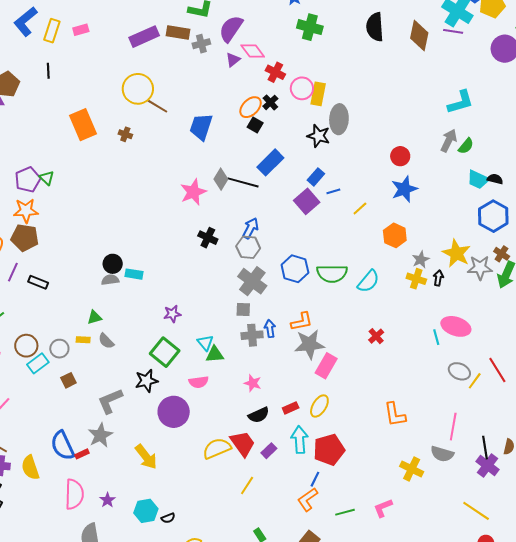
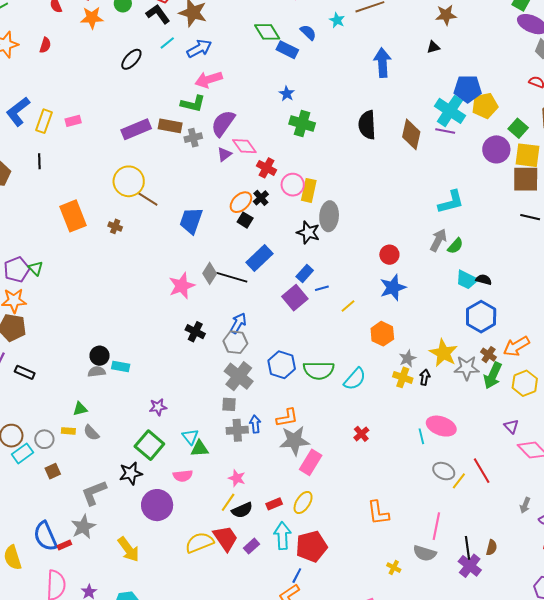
yellow cross: (412, 469) -> (394, 568), size x0.6
yellow line: (247, 485) -> (228, 502), moved

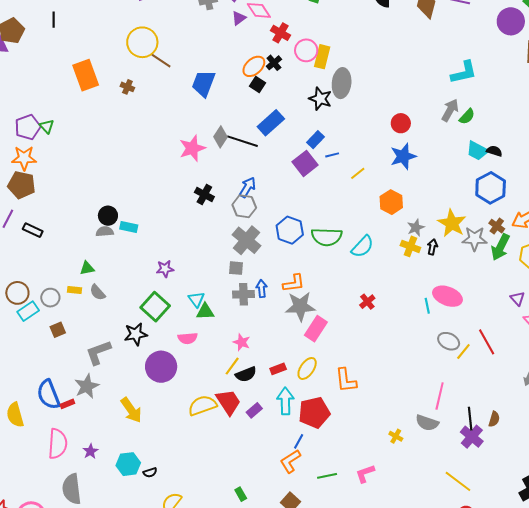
orange L-shape: (378, 513) -> (346, 380), moved

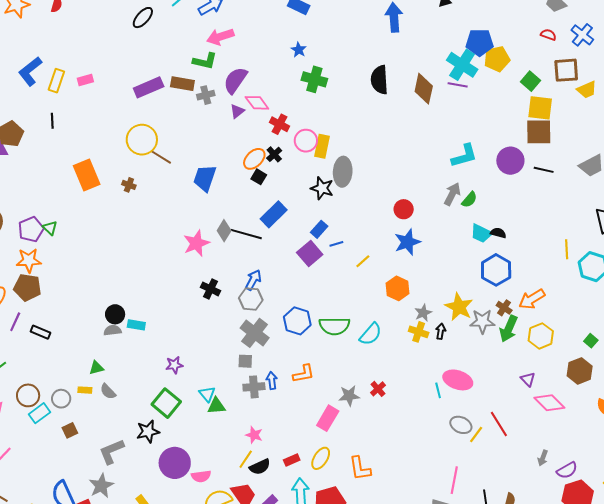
purple circle: (511, 21) -> (510, 161), moved
gray star: (300, 306) -> (349, 396), moved, size x0.7
pink semicircle: (188, 338) -> (201, 476), moved

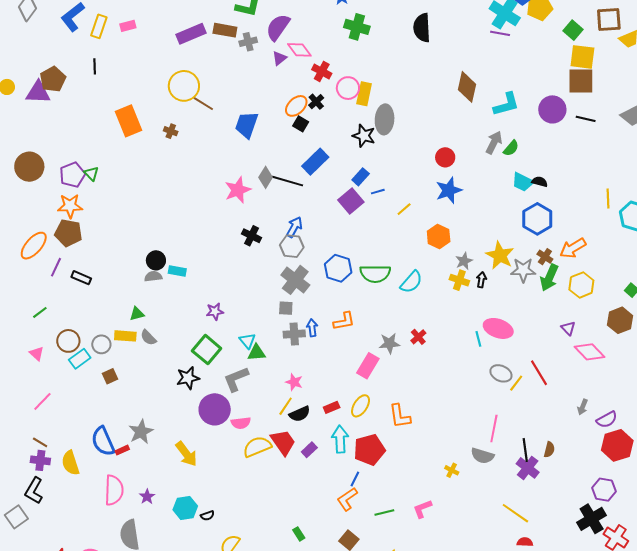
brown diamond: (424, 89) -> (467, 87), moved
yellow rectangle: (85, 390) -> (125, 336), size x1.5
gray L-shape: (111, 451) -> (236, 379), moved

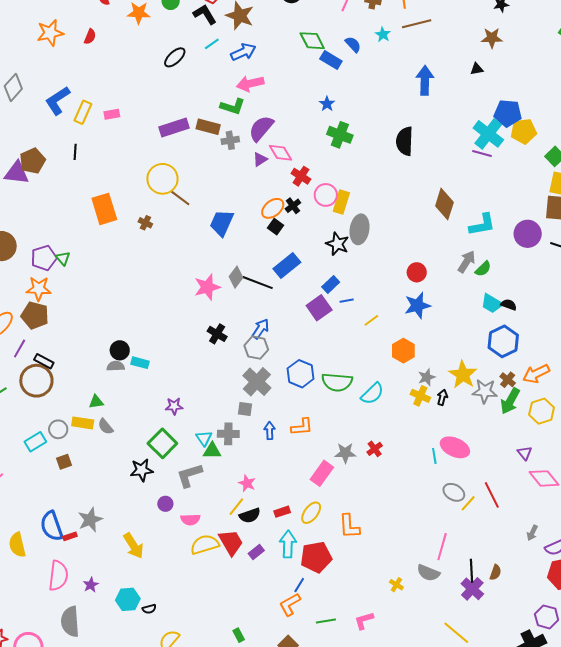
gray cross: (294, 334) -> (228, 434), moved
brown circle: (68, 341) -> (36, 381), moved, size x1.4
purple circle: (215, 409) -> (165, 504), size x0.5

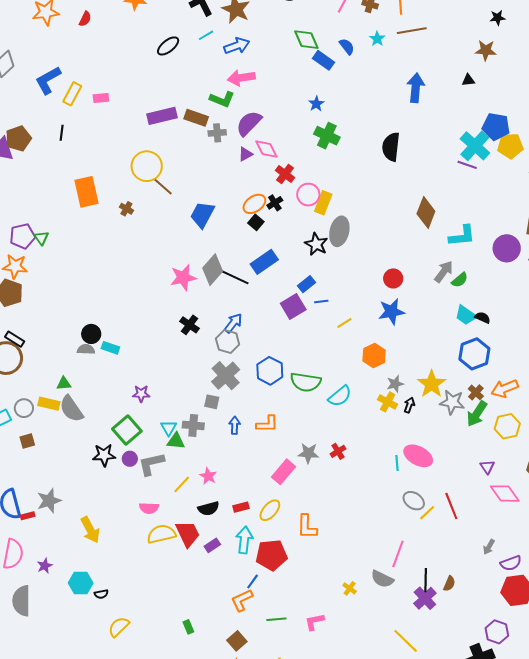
gray diamond: (236, 277) -> (213, 270), size x1.4
gray semicircle: (106, 427) -> (71, 409), size x1.6
purple circle: (165, 504) -> (130, 459), moved
yellow line: (236, 507) -> (182, 484), moved

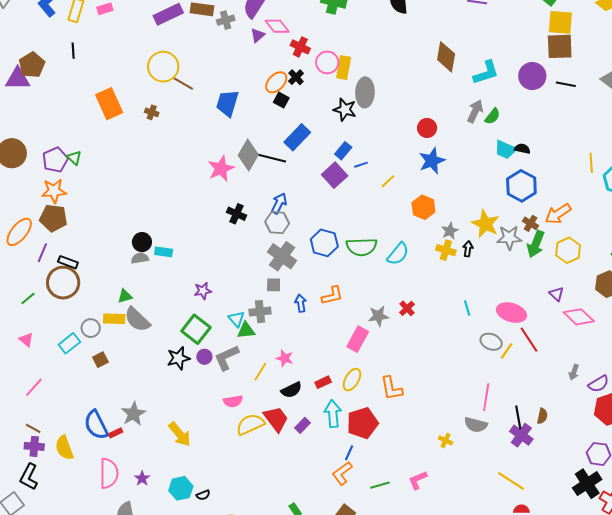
pink ellipse: (418, 456) -> (511, 313), moved

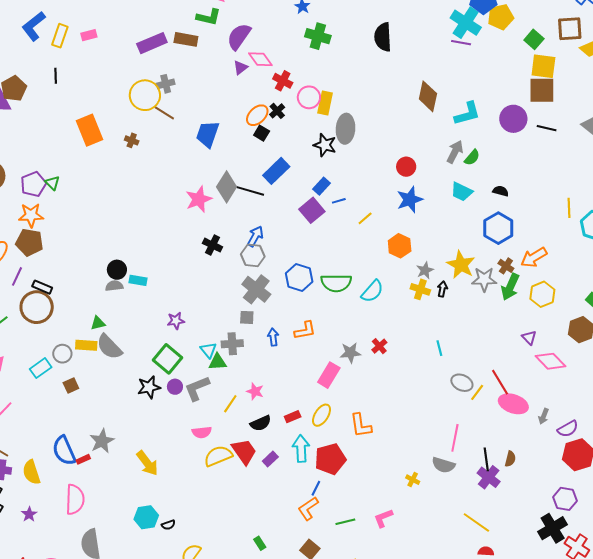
gray cross: (226, 20) -> (166, 84), moved
cyan trapezoid: (505, 150) -> (462, 192), moved
pink ellipse: (511, 313) -> (513, 404), moved
purple star: (142, 478) -> (29, 514), moved

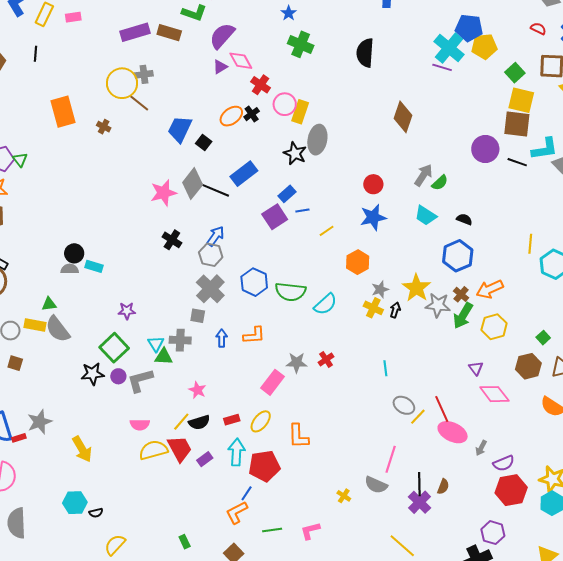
cyan L-shape: (467, 114) -> (545, 149), moved
black square: (262, 133) -> (204, 142), moved
brown square: (71, 386) -> (15, 363), turned 35
yellow line: (230, 404) -> (181, 422), moved

